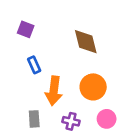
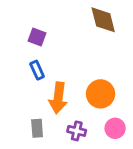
purple square: (26, 29) -> (37, 37), moved
brown diamond: (86, 42) -> (103, 20), moved

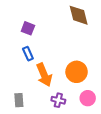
orange arrow: (58, 98) -> (44, 75), turned -30
gray rectangle: (37, 128) -> (19, 100), moved

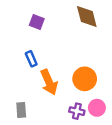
purple square: (28, 28) -> (37, 22), moved
purple cross: (58, 100) -> (77, 111), moved

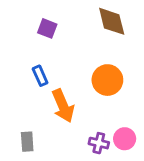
orange circle: (85, 79) -> (107, 80), moved

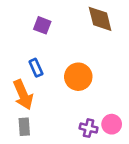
orange circle: (107, 80) -> (78, 77), moved
orange arrow: (63, 106) -> (23, 95), moved

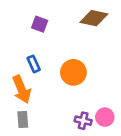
brown diamond: (100, 19) -> (94, 18), turned -64

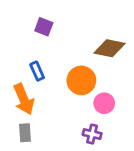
brown diamond: (94, 18) -> (110, 48), moved
pink circle: (105, 117) -> (104, 103), moved

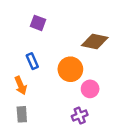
orange arrow: (24, 99) -> (21, 85), size x0.7
purple cross: (92, 134) -> (80, 116), turned -35

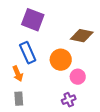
purple square: (38, 23) -> (33, 20), size x1.6
blue rectangle: (32, 61) -> (28, 53), size x1.5

